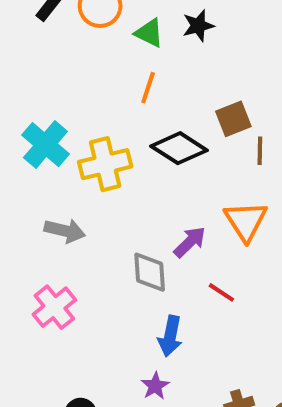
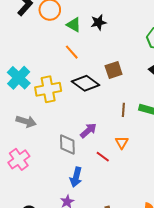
orange line: (148, 88) -> (72, 52), turned -63
brown line: (260, 151) -> (123, 110), moved
orange triangle: (246, 221) -> (122, 142), moved, size x0.6

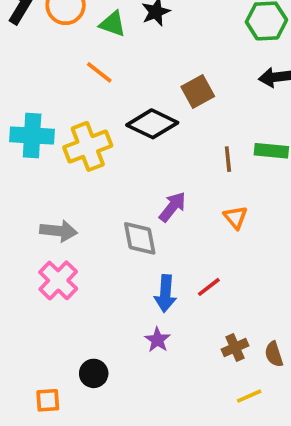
orange line: (72, 52) -> (99, 72), moved
cyan cross: (19, 78) -> (32, 136), turned -30
gray arrow: (26, 121) -> (59, 231), moved
red line: (103, 157) -> (209, 287), moved, turned -64

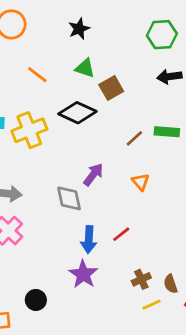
green triangle: (113, 24) -> (85, 68), moved
brown line: (228, 159) -> (134, 138), turned 54
purple star: (157, 340) -> (83, 274), size x1.5
yellow line: (249, 396) -> (152, 305), moved

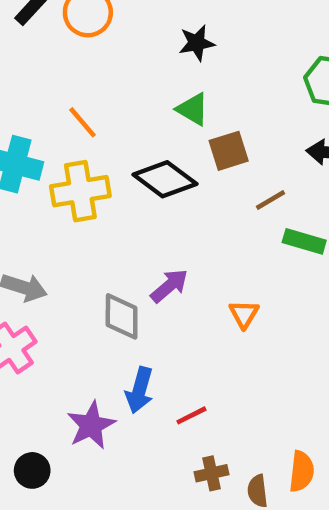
orange line: (37, 75) -> (83, 122), moved
brown line: (134, 138) -> (270, 200), moved
red line: (121, 234) -> (191, 415), moved
purple star: (83, 274) -> (91, 425), moved

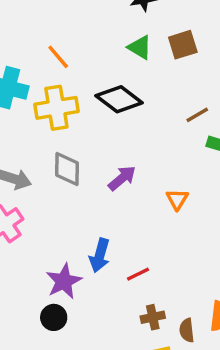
brown square: (229, 151) -> (183, 45), moved
gray diamond: (122, 316) -> (67, 169), moved
black circle: (32, 470) -> (54, 317), moved

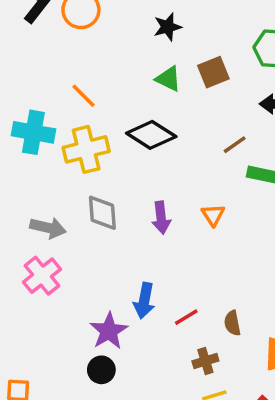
purple arrow: (122, 178) -> (161, 218), turned 128
orange triangle: (177, 199) -> (213, 215), moved
brown semicircle: (187, 330) -> (232, 323), moved

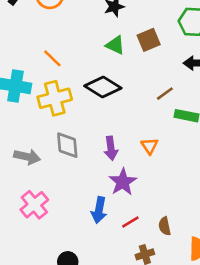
pink cross: (42, 276) -> (34, 205), moved
purple star: (109, 331) -> (123, 182), moved

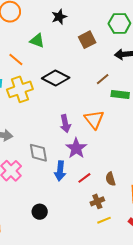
green triangle: (115, 45) -> (37, 41), moved
gray diamond: (67, 145) -> (38, 153), moved
orange triangle: (149, 146) -> (94, 120), size x1.5

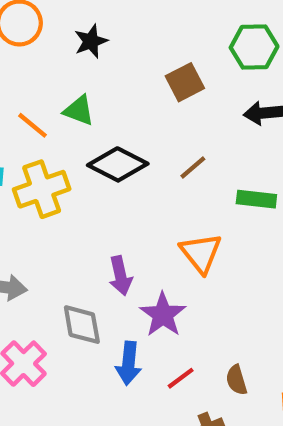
black star: (59, 17) -> (91, 41), moved
green triangle: (37, 41) -> (79, 110), moved
brown line: (103, 79) -> (193, 168), moved
purple arrow: (65, 124) -> (120, 276), moved

